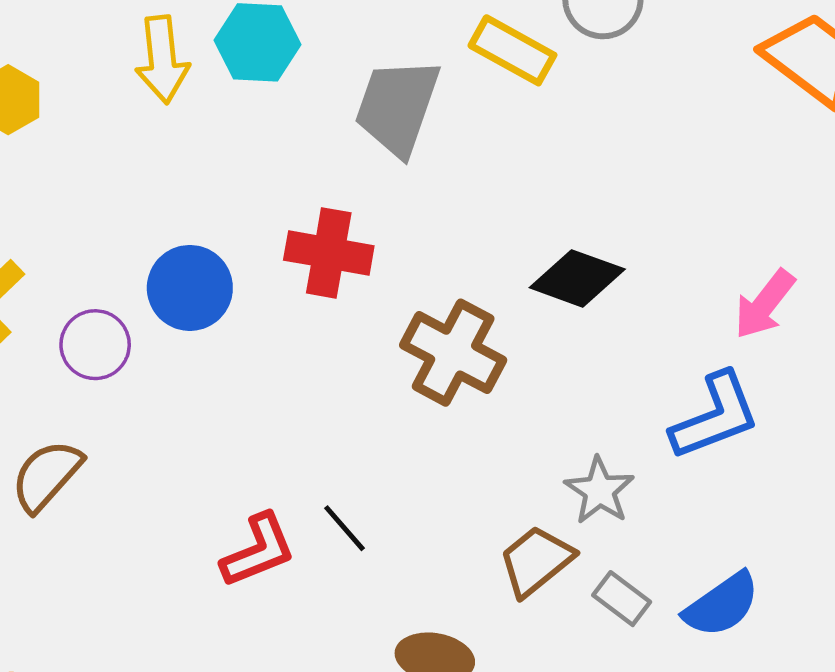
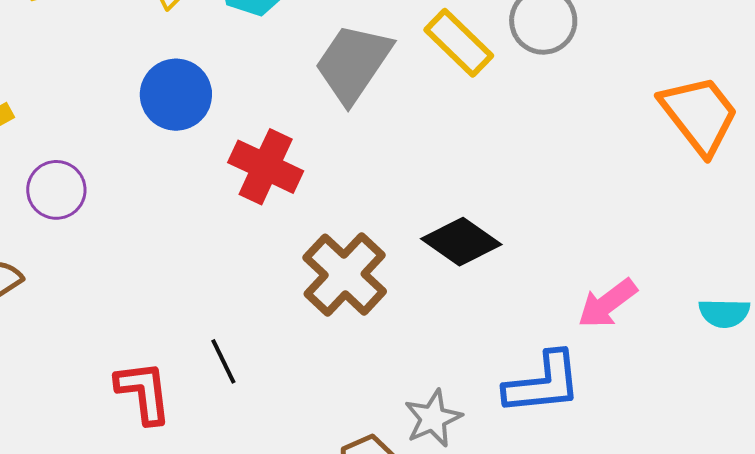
blue circle: (190, 288) -> (176, 95), moved
black line: (345, 528) -> (223, 361), moved
red L-shape: (258, 550) -> (143, 392), turned -90

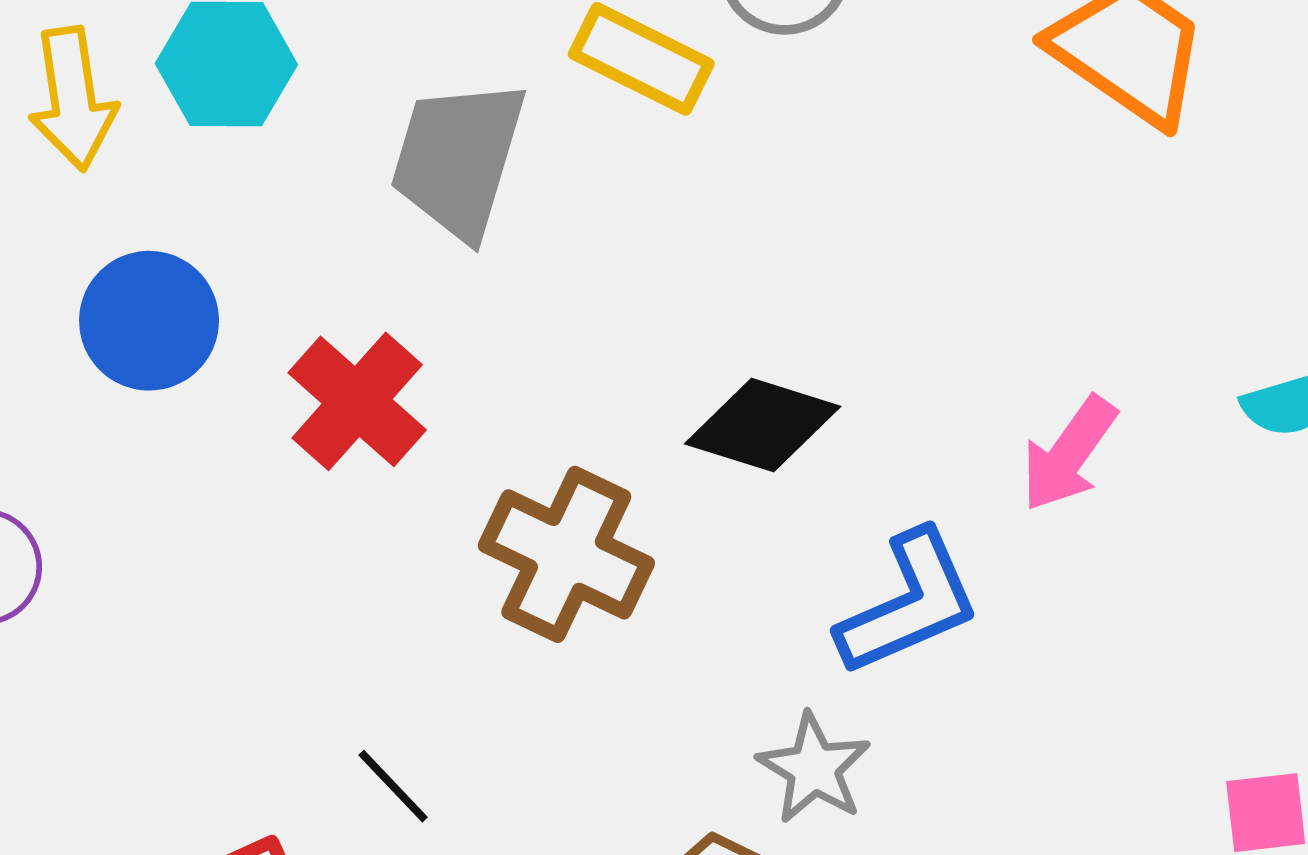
red cross: (266, 167) -> (357, 401), turned 34
blue L-shape: (543, 383) -> (909, 603), moved

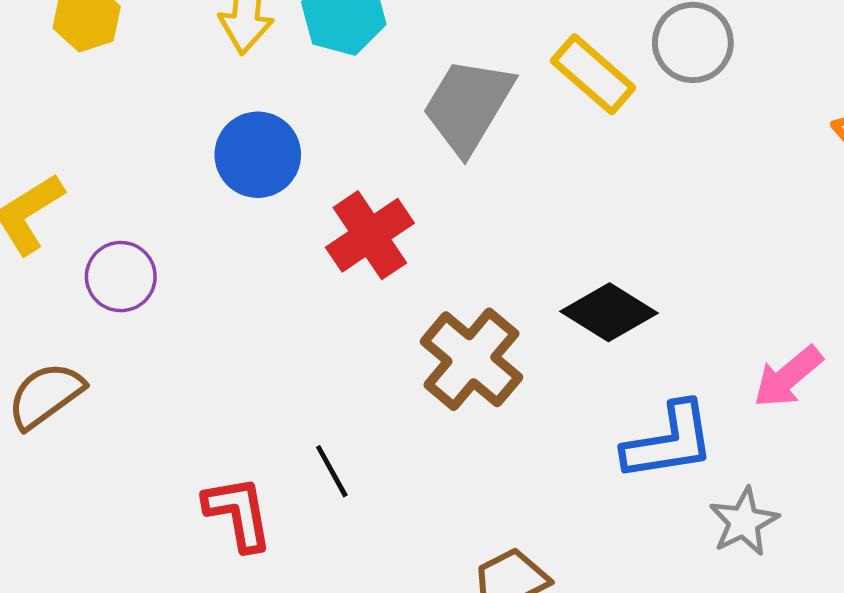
gray star: (814, 768) -> (744, 522), moved

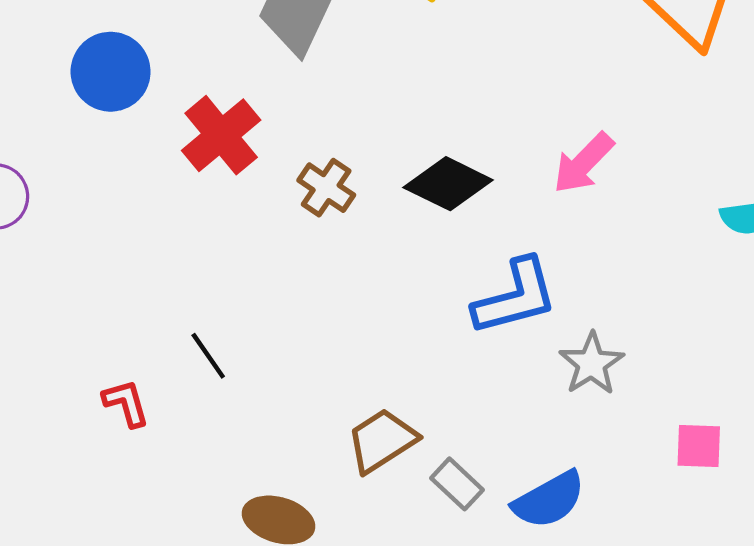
brown cross: (471, 359) -> (326, 188), moved, size x0.6
pink arrow: (788, 377) -> (583, 163), moved
red L-shape: (238, 513) -> (126, 403), size x0.7

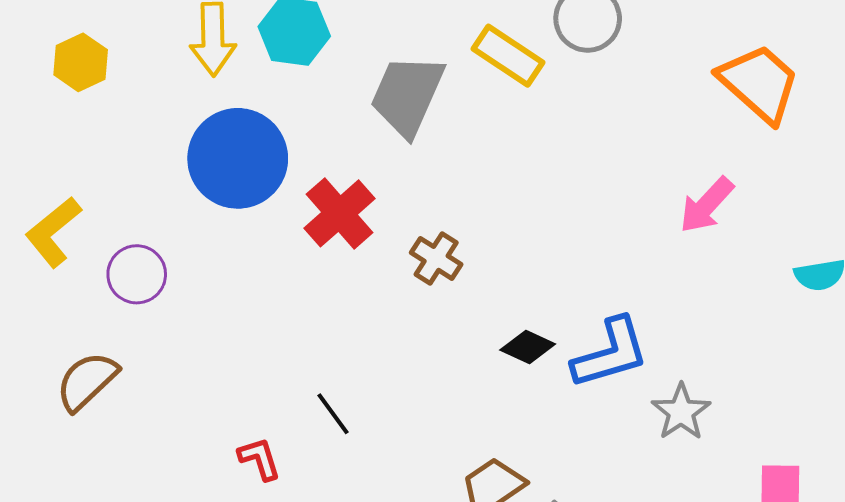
blue circle: (111, 72) -> (238, 158), size x1.4
pink arrow: (583, 163) -> (707, 205), moved
black diamond: (448, 184) -> (528, 347), moved, size x0.7

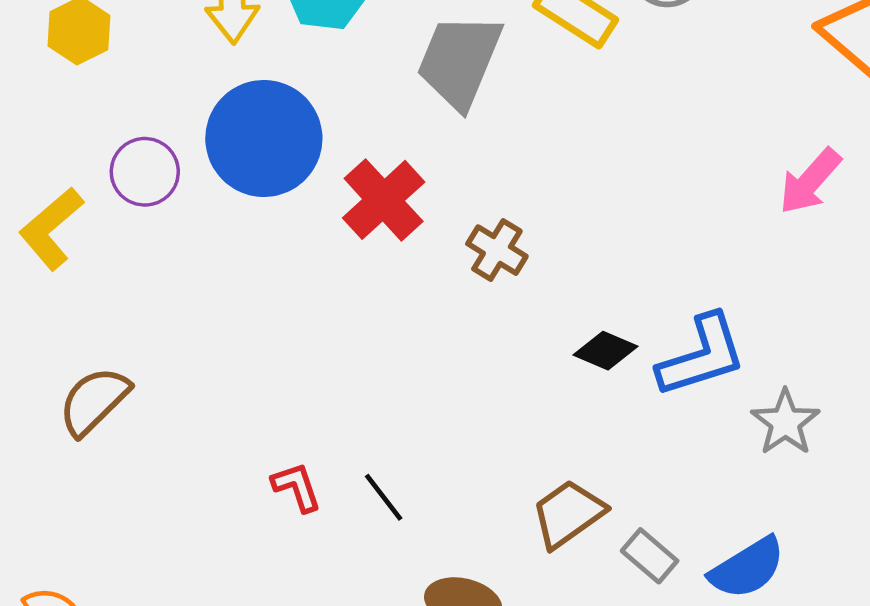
purple circle: (137, 274) -> (145, 172), moved
black line: (333, 414) -> (384, 497), moved

